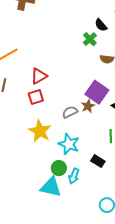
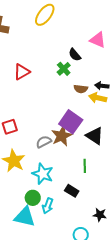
red triangle: (39, 76) -> (22, 72), moved
brown star: (88, 106) -> (62, 136), size x1.5

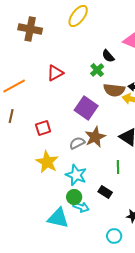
brown semicircle: (81, 89) -> (114, 90), size x1.5
purple square: (71, 122) -> (86, 108), moved
green circle: (33, 198) -> (74, 197), moved
cyan arrow: (48, 206) -> (81, 207), turned -91

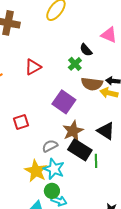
gray semicircle: (77, 143) -> (50, 146), moved
yellow star: (47, 162) -> (36, 171), moved
black rectangle: (105, 192) -> (80, 150), moved, size x1.6

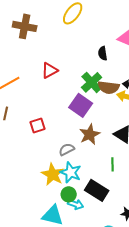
black semicircle: (86, 50) -> (103, 53), turned 32
green cross: (75, 64) -> (92, 82), moved, size x1.5
black rectangle: (80, 150) -> (97, 190), moved

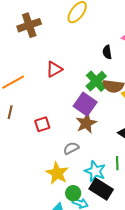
brown cross: (25, 26) -> (29, 25), turned -30
brown star: (90, 134) -> (86, 123), moved
cyan star: (71, 172) -> (95, 171), moved

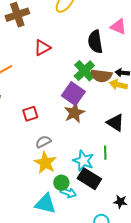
black semicircle: (107, 52) -> (95, 42), size x1.6
red triangle: (54, 69) -> (42, 48), moved
gray semicircle: (71, 148) -> (43, 142), moved

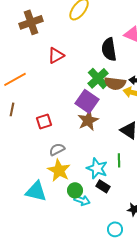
black rectangle: (89, 179) -> (103, 186), size x0.6
cyan triangle: (45, 204) -> (36, 191), moved

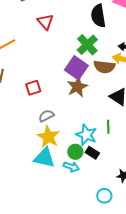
red triangle: (56, 55) -> (45, 22), turned -42
brown semicircle: (115, 83) -> (104, 67), moved
green circle: (75, 190) -> (75, 152), moved
cyan triangle: (36, 191) -> (44, 158), moved

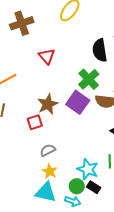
brown star: (77, 87) -> (48, 104), moved
yellow star: (48, 137) -> (50, 171), size x0.7

